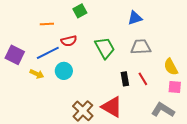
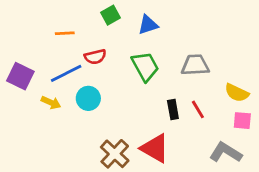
blue triangle: (135, 18) -> (148, 25), moved
yellow semicircle: (171, 67) -> (237, 93), turned -36

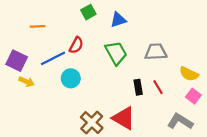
orange line: (65, 33) -> (38, 26), moved
red semicircle: (95, 57) -> (76, 45), turned -49
yellow arrow: (51, 103) -> (27, 82), moved
pink square: (242, 121) -> (193, 96), turned 32

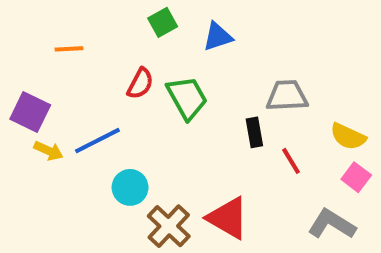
green trapezoid: (116, 53) -> (187, 98), moved
blue line: (53, 58) -> (97, 141), moved
cyan circle: (71, 78) -> (130, 187), moved
black rectangle: (138, 87) -> (254, 132), moved

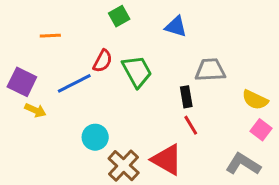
blue triangle: (218, 37) -> (176, 27), moved, turned 35
blue line: (97, 141) -> (74, 83), moved
red line: (291, 161) -> (191, 125), moved

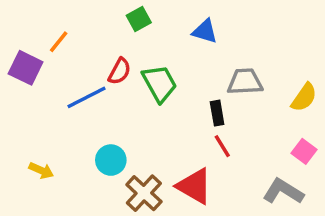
orange line: (50, 36) -> (59, 42), turned -48
purple square: (22, 82) -> (26, 68), moved
yellow semicircle: (255, 100) -> (304, 97), moved, turned -80
yellow arrow: (35, 110) -> (41, 170), moved

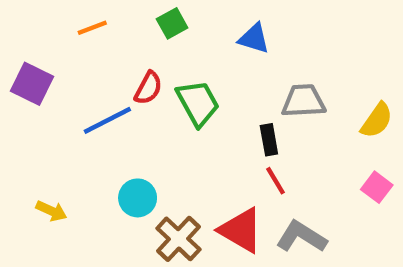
orange line: (59, 42) -> (92, 28), moved, turned 30
gray L-shape: (283, 191) -> (301, 237), moved

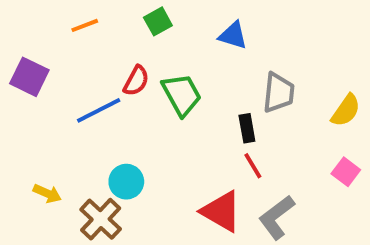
gray trapezoid: (303, 101) -> (279, 93), turned 99
gray L-shape: (301, 237) -> (277, 217), turned -69
brown cross: (178, 239) -> (101, 219), moved

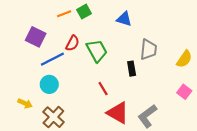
orange line: (85, 25) -> (64, 14), moved
purple square: (29, 77) -> (36, 37), moved
red line: (253, 166) -> (103, 89), moved
cyan circle: (126, 182) -> (49, 84), moved

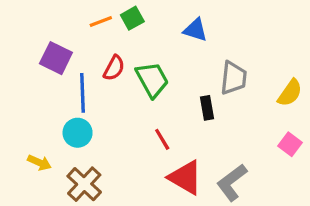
blue line: (52, 59) -> (83, 93), turned -65

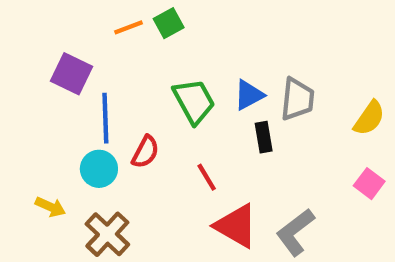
blue triangle: (195, 30) -> (249, 95), moved, turned -45
red semicircle: (114, 68) -> (145, 152), moved

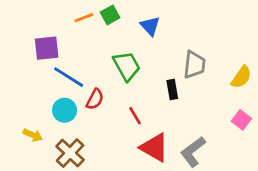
purple square: (72, 74) -> (47, 48), turned -32
blue triangle: (249, 95) -> (150, 26), moved, turned -45
blue line: (105, 118) -> (69, 77), turned -56

